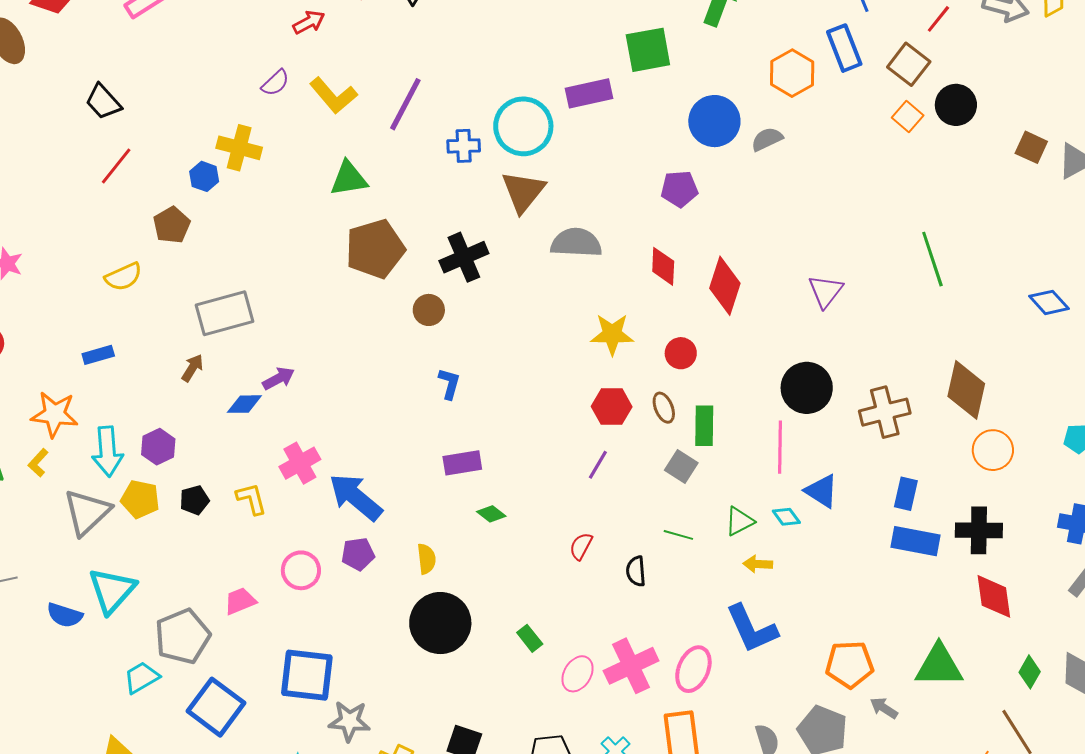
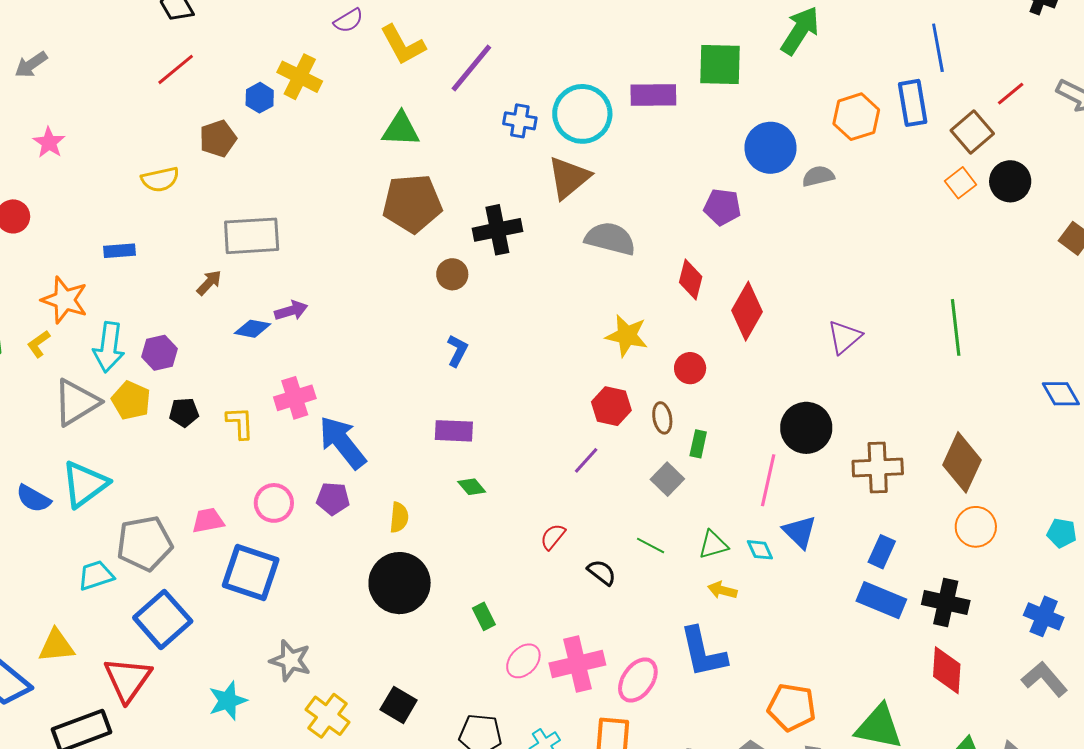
green rectangle: (704, 426) -> (698, 444), size x0.7
black semicircle: (636, 571) -> (602, 572), turned 120
blue square: (307, 675) -> (251, 573), moved

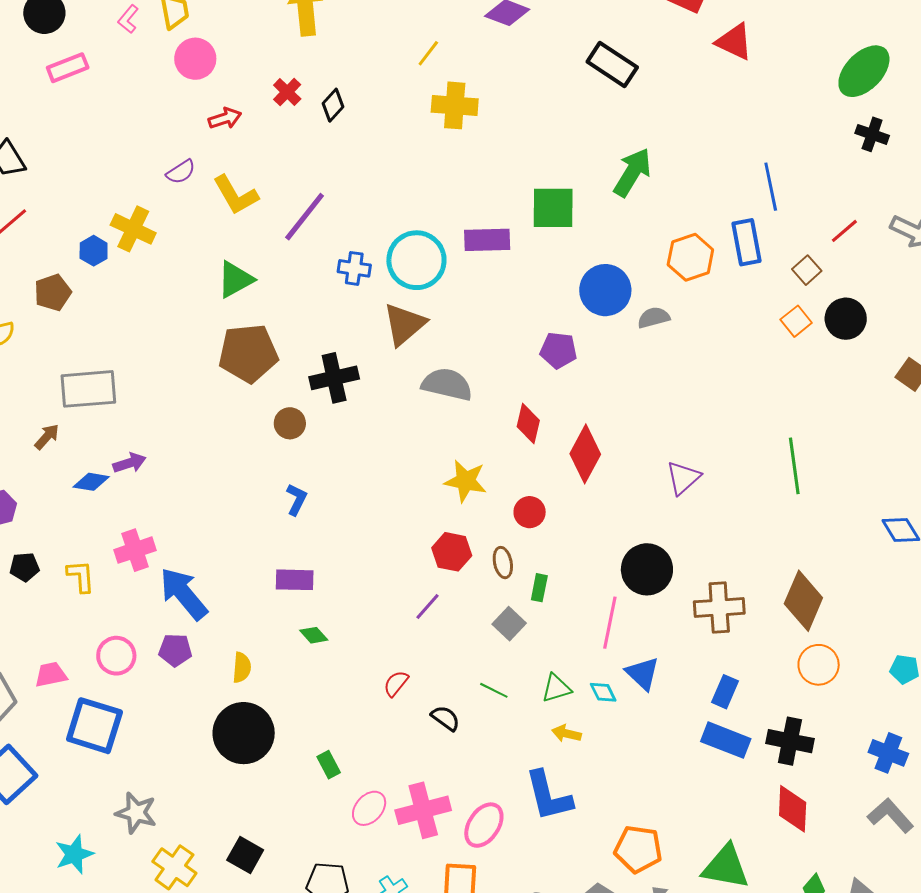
green triangle: (401, 129) -> (235, 279), turned -30
brown square: (972, 132) -> (807, 270), size x0.7

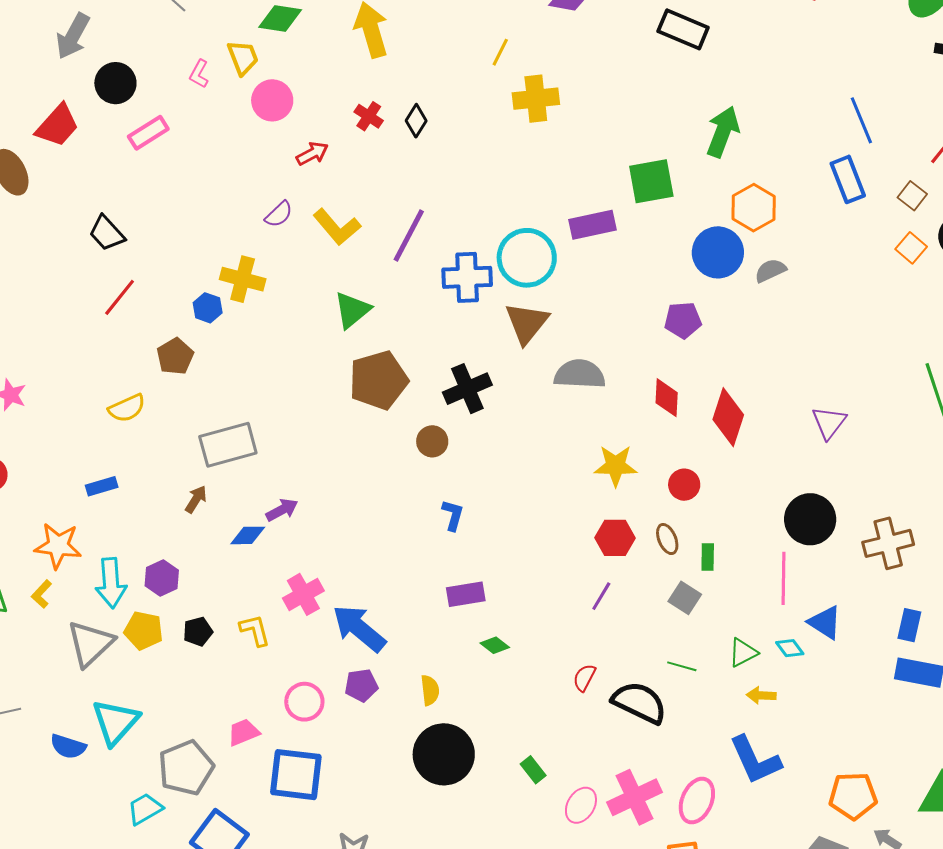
orange hexagon: (690, 257) -> (754, 208), moved
blue cross: (354, 268) -> (467, 277), size x1.5
black semicircle: (445, 718) -> (639, 703), size x1.8

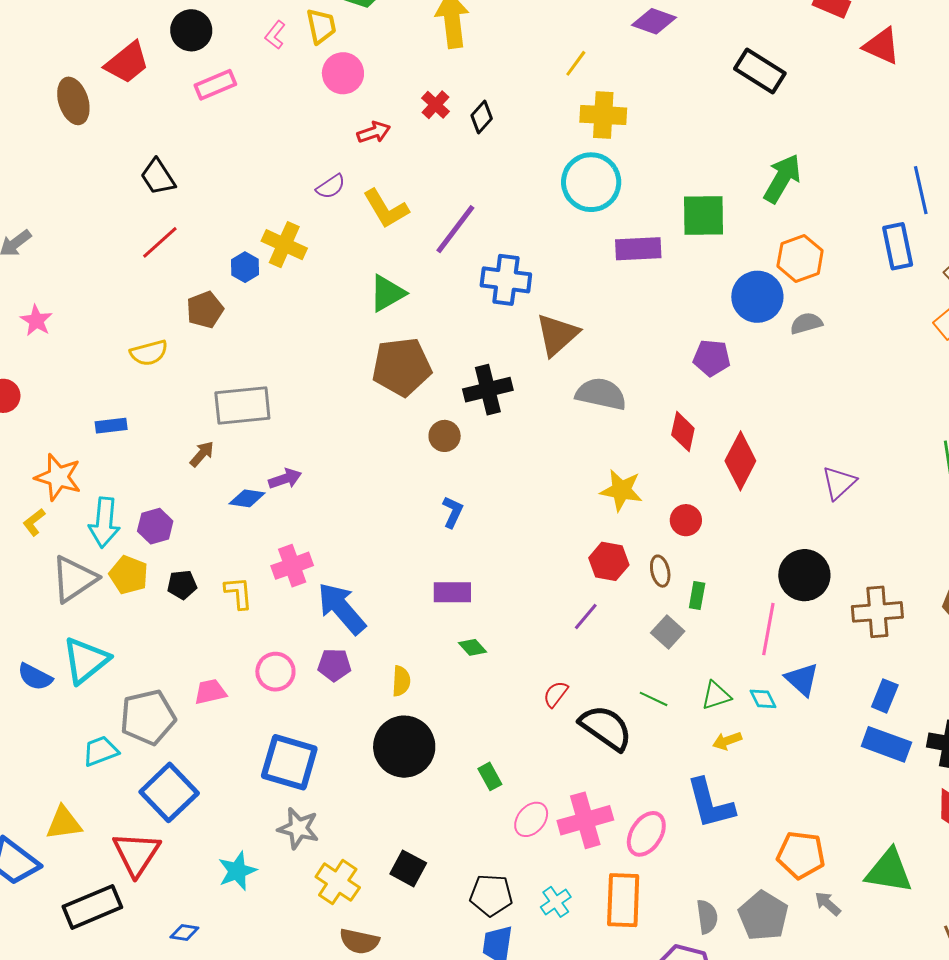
cyan circle: (527, 258) -> (591, 182), moved
yellow arrow: (761, 695) -> (727, 741), turned -32
blue square: (296, 775) -> (289, 762), moved

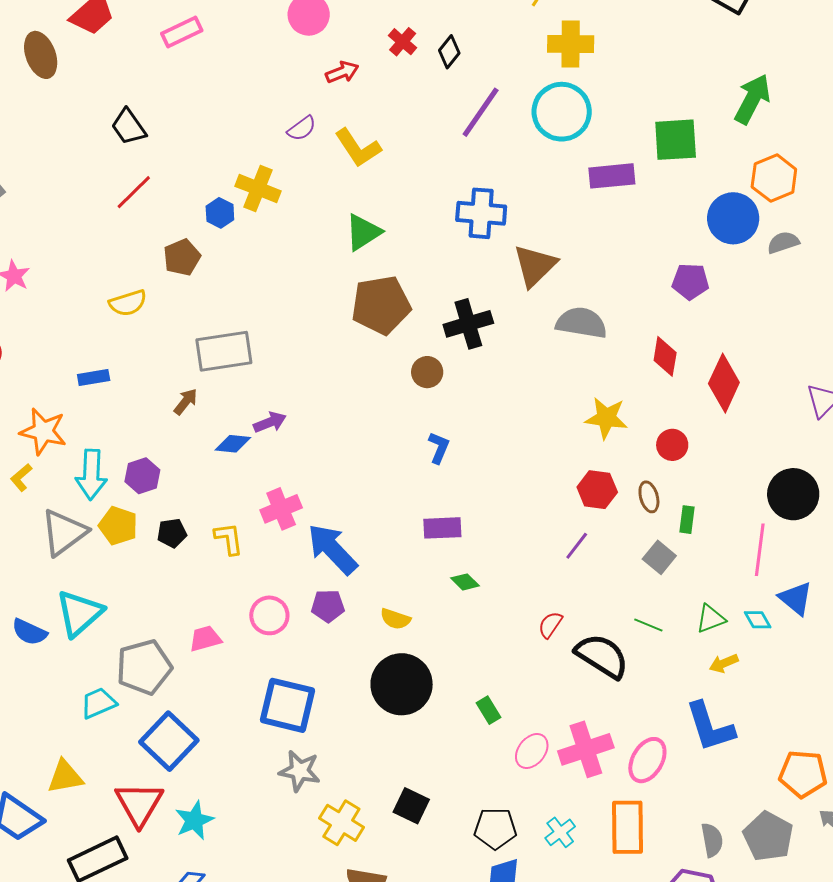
purple line: (455, 229) -> (481, 112), moved
yellow semicircle: (401, 681) -> (395, 619), turned 108
cyan star: (237, 871) -> (194, 820), moved

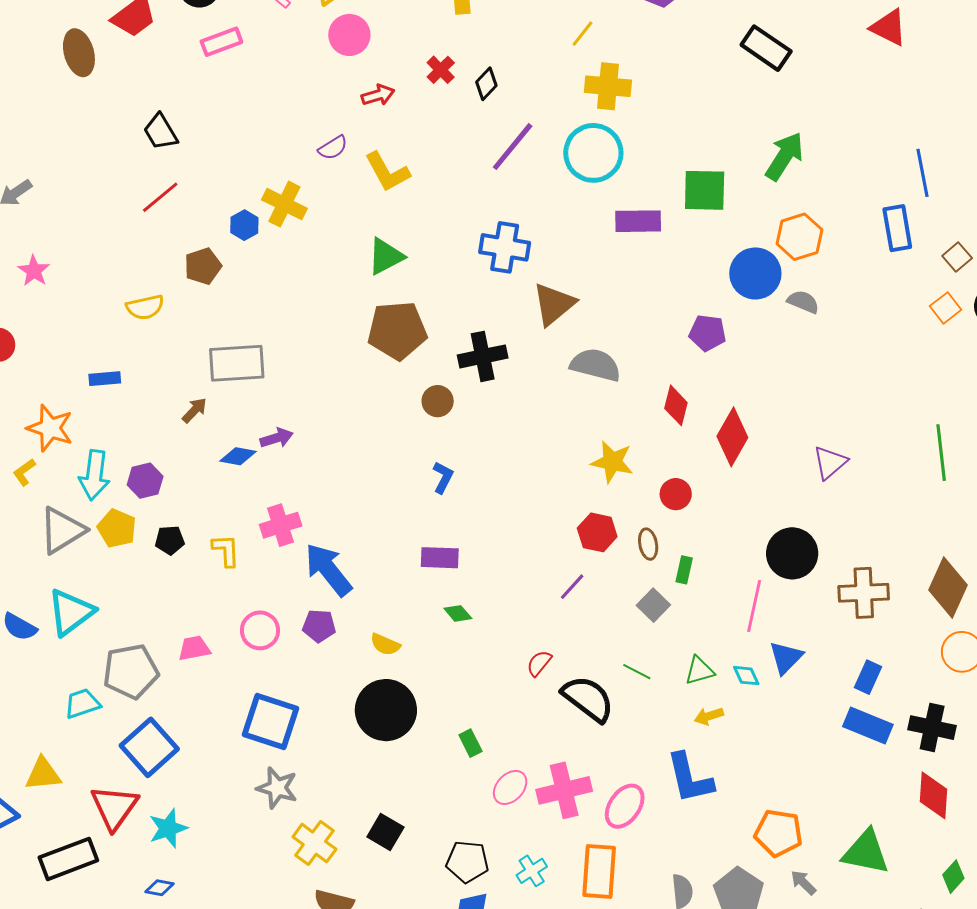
gray semicircle: (783, 242) -> (803, 302), turned 36
blue triangle: (796, 598) -> (786, 657), turned 30

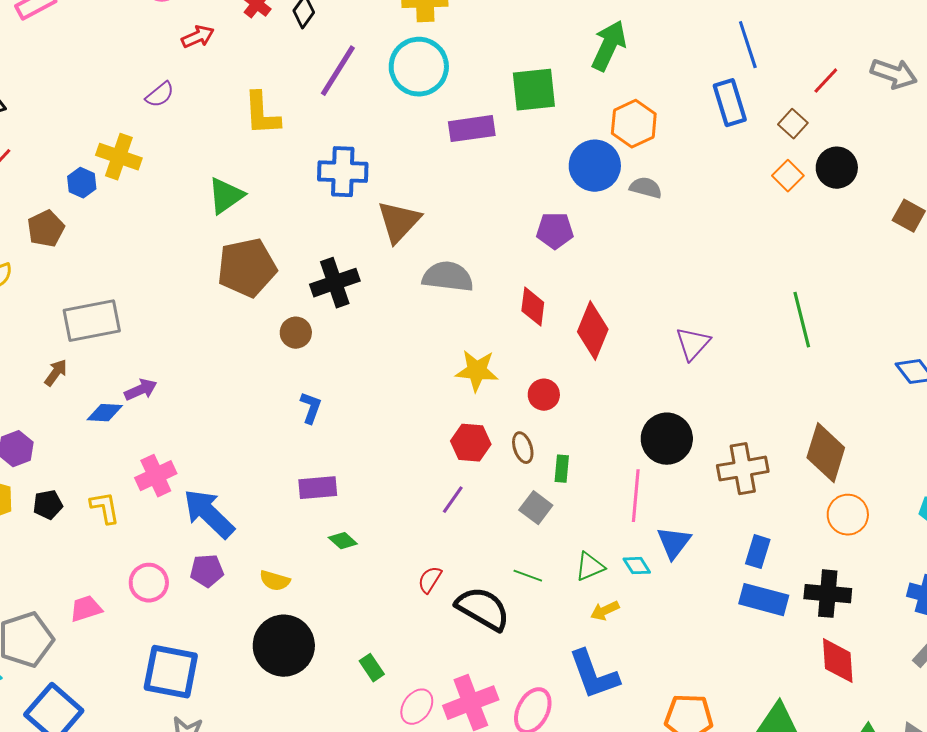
yellow L-shape: (387, 172) -> (262, 114), moved, turned 33

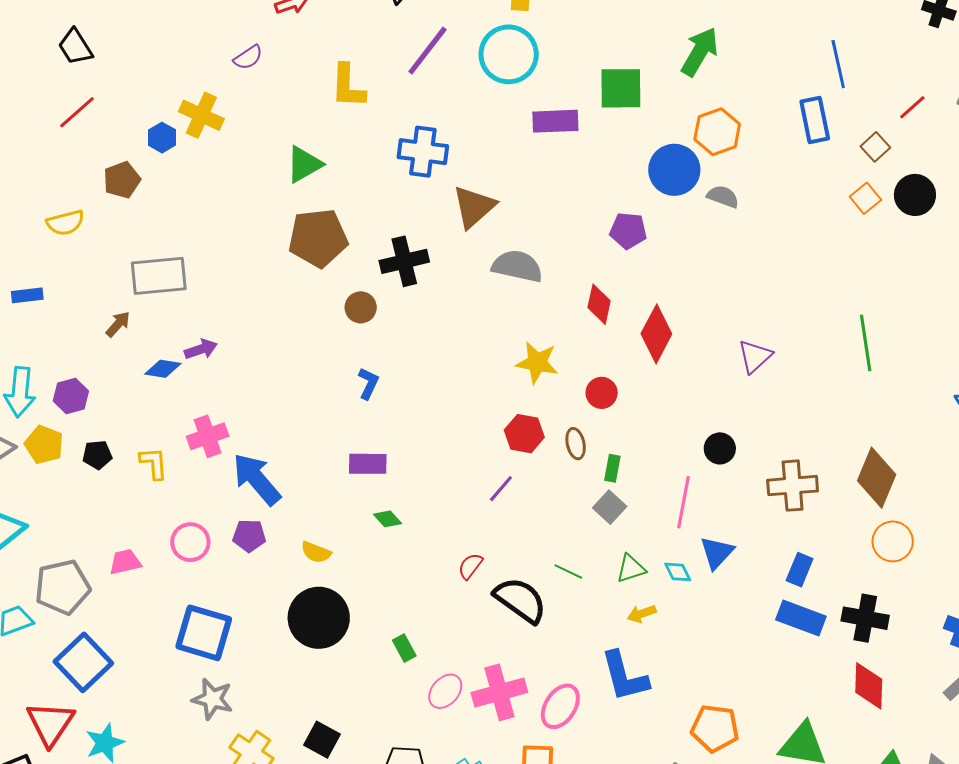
black circle: (667, 439) -> (720, 448), size x0.6
gray square: (536, 508) -> (610, 507), moved

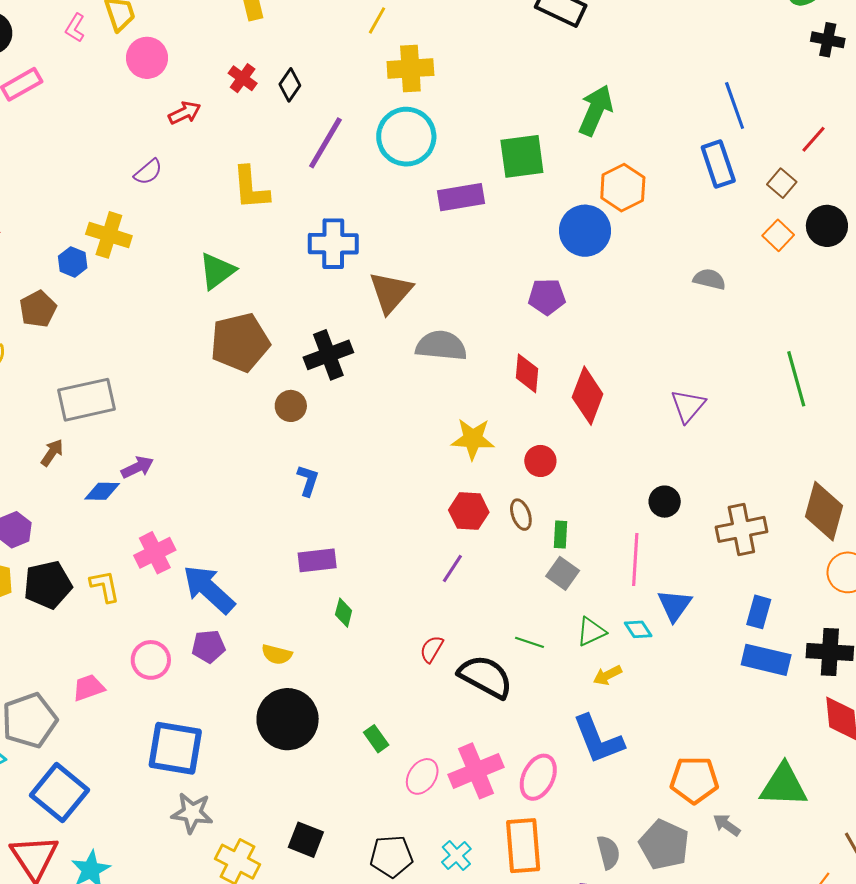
gray semicircle: (723, 197) -> (709, 279), moved
black pentagon: (97, 455) -> (48, 585), size x1.6
green diamond: (388, 519) -> (344, 613), turned 64

